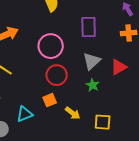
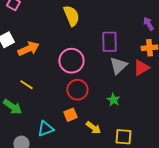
gray triangle: (92, 61) -> (118, 66), moved
red triangle: (119, 67) -> (141, 68), moved

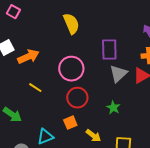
yellow line: (26, 85) -> (35, 88), moved

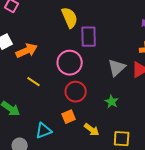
purple rectangle: (109, 50) -> (89, 37), moved

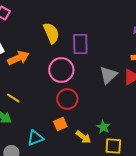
yellow semicircle: (70, 18) -> (51, 33), moved
yellow line: (34, 82) -> (13, 98), moved
green star: (112, 102) -> (103, 127), moved

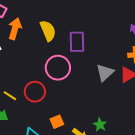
orange arrow: (18, 58) -> (15, 29), moved, turned -50
red circle: (67, 99) -> (35, 92), moved

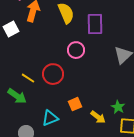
pink circle: (58, 68) -> (76, 50), size x0.7

